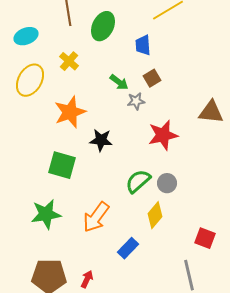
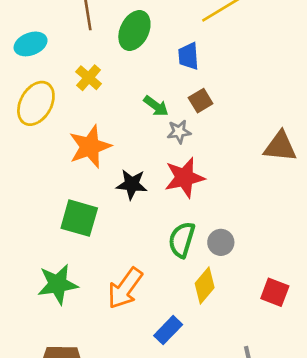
red star: (163, 135) -> (184, 178), moved
green semicircle: (138, 181) -> (182, 240), turned -32
red square: (205, 238) -> (275, 292), moved

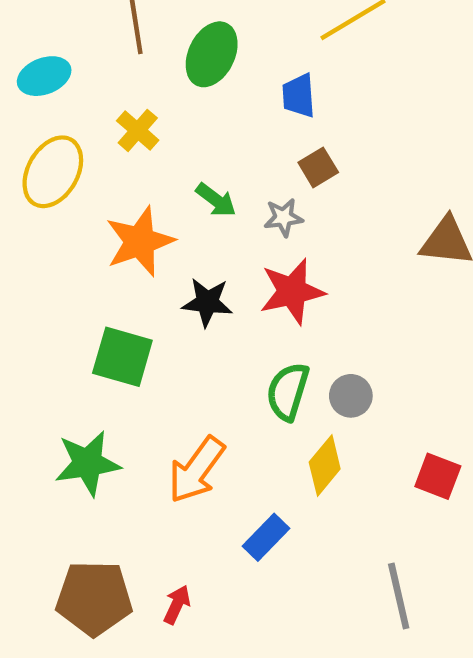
green arrow: (156, 106) -> (216, 200), moved

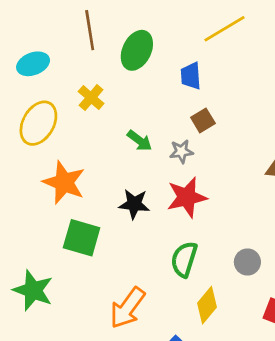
orange star: (140, 241) -> (64, 182), moved, turned -30
gray circle: (351, 396) -> (247, 262), moved
green star: (88, 463) -> (33, 290), moved, turned 30

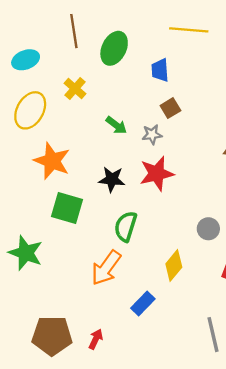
yellow line: (225, 29) -> (189, 30), turned 36
green semicircle: (184, 259) -> (126, 226), moved

